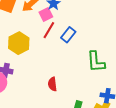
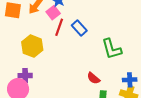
blue rectangle: (68, 35) -> (79, 28), turned -70
red semicircle: (52, 84) -> (93, 78), moved, turned -32

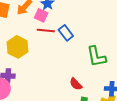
pink square: (53, 13) -> (41, 15), turned -32
red line: (59, 27) -> (46, 30), turned 72

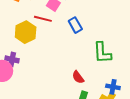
red line: (46, 30) -> (43, 19), moved

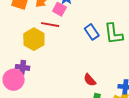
blue rectangle: (75, 25) -> (92, 32), moved
green L-shape: (102, 53) -> (114, 34), moved

